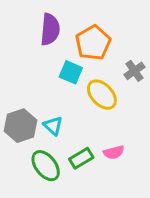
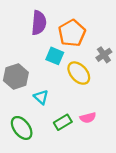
gray hexagon: (20, 126) -> (16, 76), moved
green ellipse: (46, 166) -> (22, 128), moved

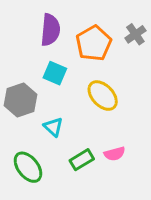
gray cross: (104, 55) -> (135, 34), moved
cyan square: (55, 56) -> (55, 73), moved

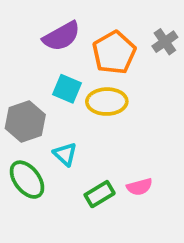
purple semicircle: (50, 30) -> (61, 36), turned 56
yellow ellipse: (103, 96) -> (107, 102), moved, turned -48
green ellipse: (28, 167) -> (27, 180), moved

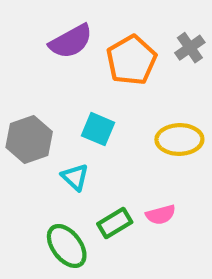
cyan square: (67, 89) -> (98, 129), moved
yellow ellipse: (107, 102) -> (179, 140), moved
green ellipse: (27, 180) -> (67, 246), moved

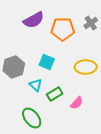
orange pentagon: (131, 60) -> (63, 29), turned 30
pink semicircle: (161, 215) -> (77, 103), turned -32
green rectangle: (115, 223) -> (55, 94), moved

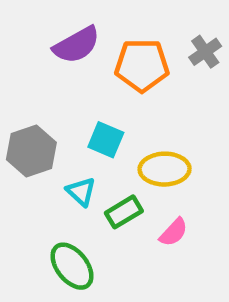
yellow ellipse: (86, 67) -> (165, 169), moved

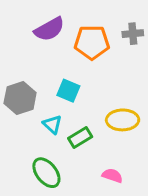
gray cross: (205, 52) -> (133, 34), turned 30
yellow ellipse: (165, 169) -> (123, 120), moved
pink semicircle: (174, 232) -> (112, 176), moved, turned -114

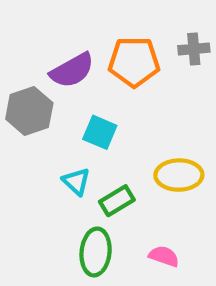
purple semicircle: (49, 29) -> (72, 70), moved
gray hexagon: (20, 98) -> (29, 111), moved
green ellipse: (46, 173) -> (96, 252), moved, turned 44

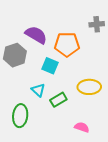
orange pentagon: (134, 62) -> (67, 44), moved
purple semicircle: (72, 70) -> (36, 35), turned -120
green ellipse: (96, 252) -> (20, 116), moved

